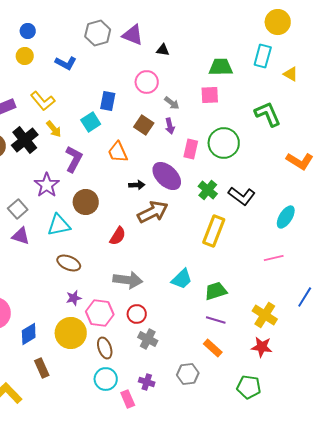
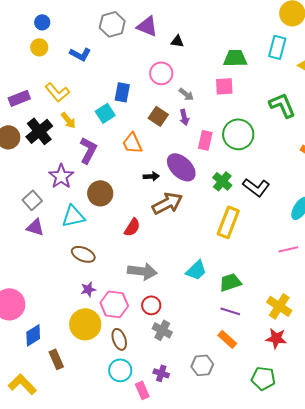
blue diamond: (29, 334) -> (33, 335), moved

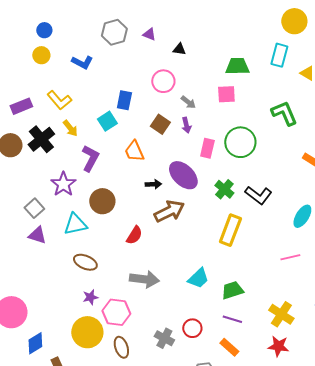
purple triangle: (147, 26) -> (149, 34), size x0.6
red circle: (151, 305) -> (192, 328), moved

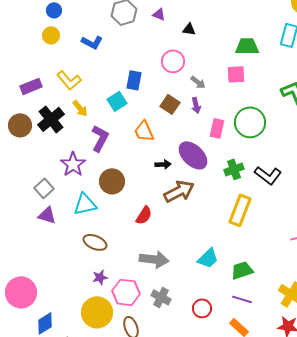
green cross: (224, 189) -> (234, 169), turned 30
gray cross: (164, 338) -> (161, 297), moved

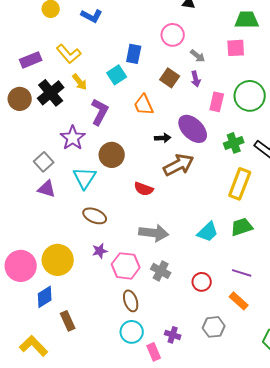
cyan triangle: (85, 204) -> (85, 178), turned -45
red semicircle: (144, 215) -> (144, 189), turned 78
green trapezoid: (242, 270) -> (242, 227), moved
yellow circle: (97, 312) -> (58, 260), moved

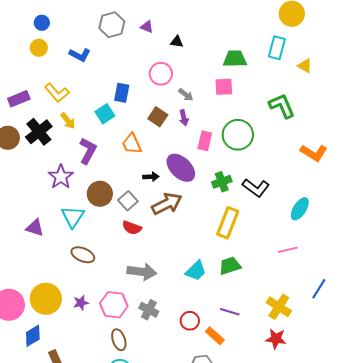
gray square: (44, 162) -> (128, 201), moved
purple star: (100, 251) -> (81, 303), moved
orange rectangle: (239, 301) -> (215, 336), moved

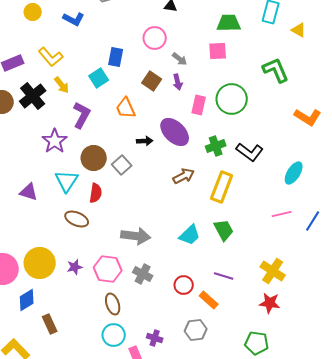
brown arrow: (167, 204) -> (184, 176), moved, size x0.7
red semicircle: (132, 228) -> (96, 193), moved, turned -102
green trapezoid: (230, 266) -> (224, 230), turned 80
blue line: (319, 289) -> (313, 221), moved

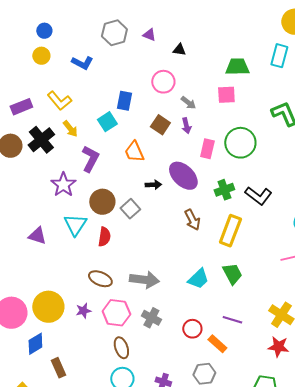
brown arrow: (184, 176) -> (192, 220), turned 90
brown ellipse: (77, 219) -> (100, 279), moved

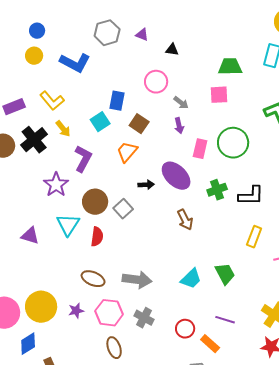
blue L-shape: (82, 63) -> (75, 63), size x1.4
brown square: (160, 125) -> (139, 124), moved
orange trapezoid: (134, 152) -> (127, 152), turned 65
black L-shape: (258, 196) -> (251, 196), turned -36
yellow rectangle: (230, 231) -> (254, 237), moved, size x0.7

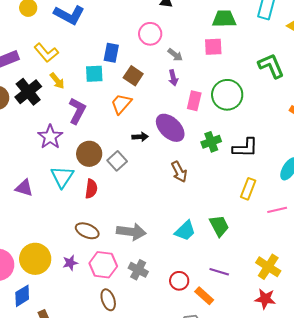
cyan square: (100, 122) -> (94, 74), turned 30

